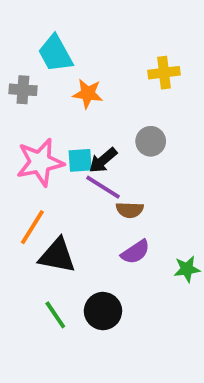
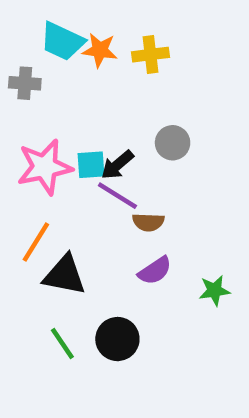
cyan trapezoid: (55, 54) -> (62, 41), turned -36
yellow cross: (164, 73) -> (151, 55), moved
orange star: (88, 94) -> (100, 50), moved

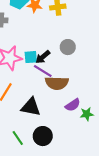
brown semicircle: (148, 222) -> (57, 83), size x1.6
purple semicircle: (155, 271) -> (73, 105), moved
black triangle: (65, 275) -> (31, 107), moved

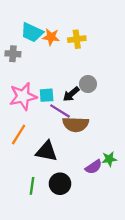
black arrow: (43, 57) -> (71, 94), moved
purple semicircle: (73, 105) -> (94, 167), moved
green line: (18, 138) -> (32, 186), turned 42

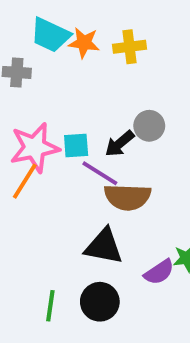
orange line: (19, 134) -> (25, 181), moved
black triangle: (47, 151) -> (104, 246), moved

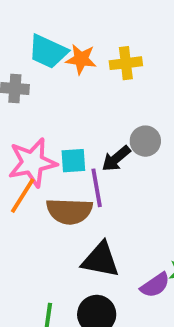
purple line: (100, 173) -> (97, 188), turned 48
brown semicircle: (128, 197) -> (69, 211), moved

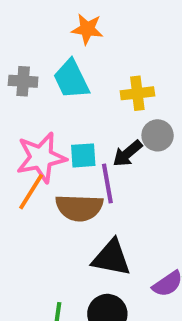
cyan trapezoid: (48, 51) -> (71, 79), moved, turned 39
orange star: (81, 59) -> (87, 29), moved
yellow cross: (126, 63) -> (137, 93), moved

